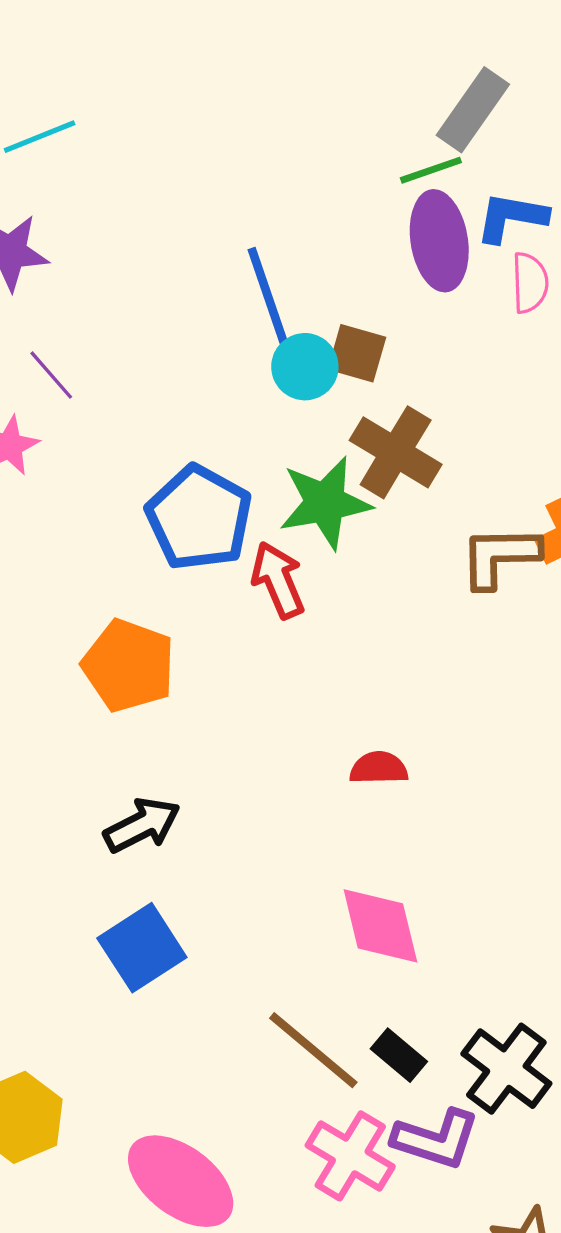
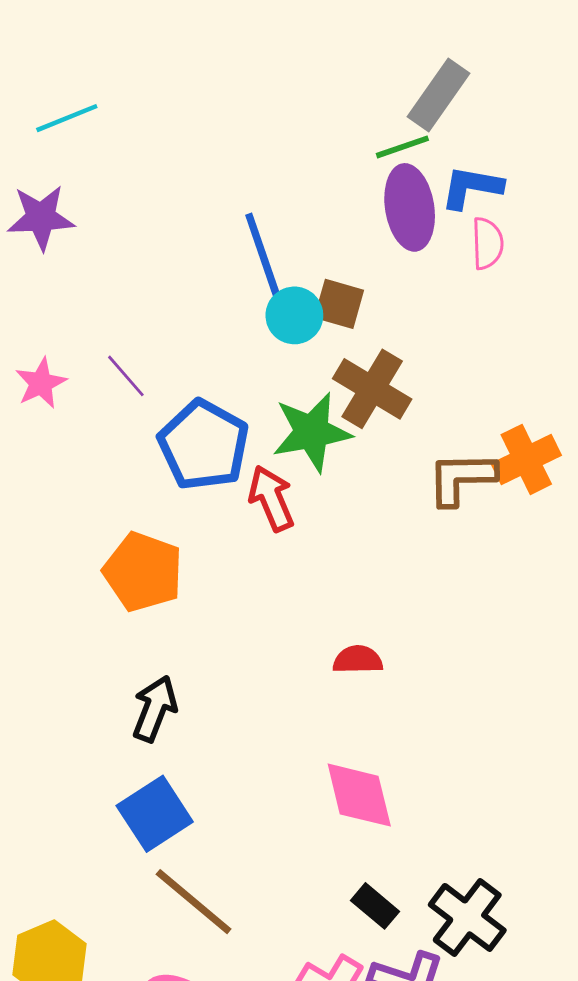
purple line: (51, 375) -> (126, 376), moved
black arrow: (142, 825) -> (155, 709), turned -42
brown line: (313, 1050) -> (194, 902), moved

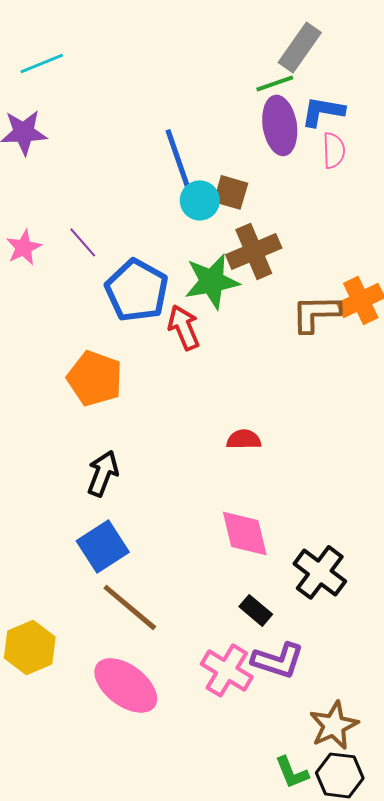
brown cross: (372, 389) -> (254, 251), turned 36
black cross: (467, 917) -> (320, 572), moved

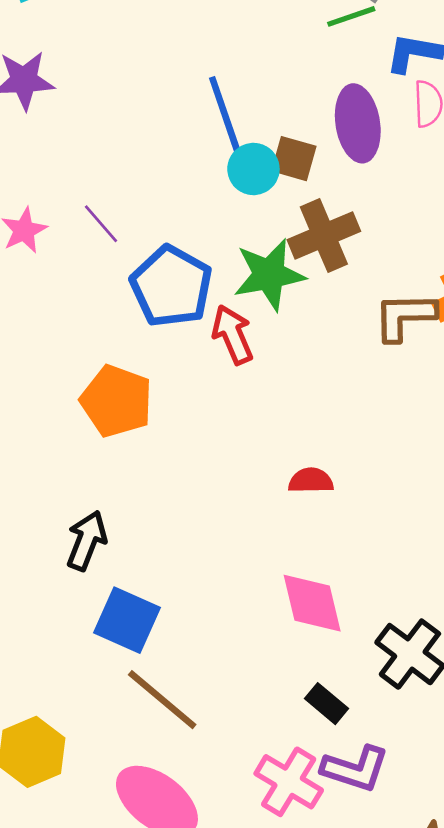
purple ellipse: (280, 125) -> (358, 123), moved
black arrow: (103, 473) -> (87, 541), moved
blue square: (103, 546) -> (127, 620), turned -33

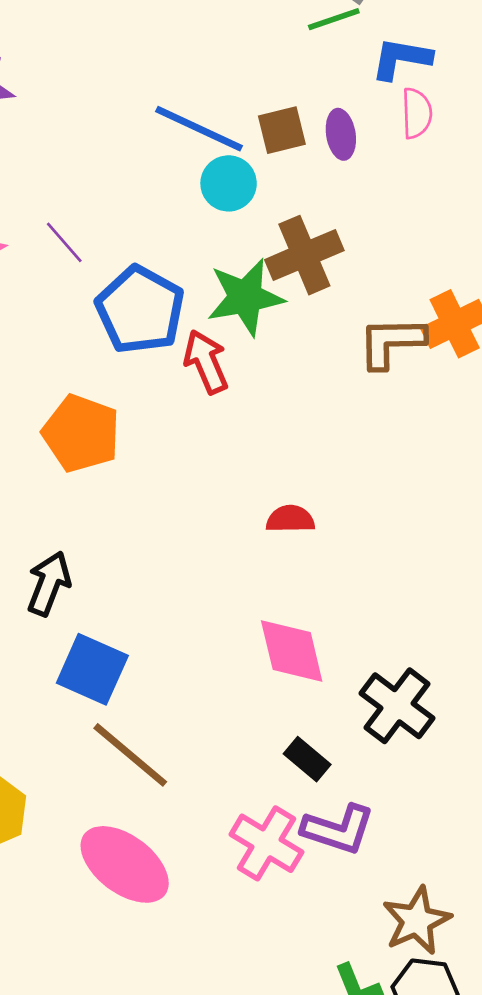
blue line: (226, 118) -> (199, 129), turned -46
purple ellipse: (358, 123) -> (341, 134), size x0.6
brown square: (294, 159) -> (282, 130), moved, turned -30

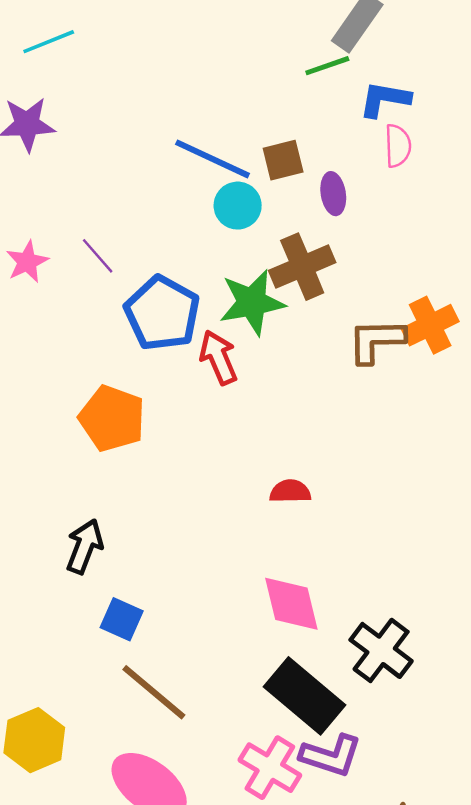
purple ellipse: (341, 134) -> (333, 194), moved
blue square: (92, 669) -> (122, 619), size x0.7
black rectangle: (307, 759) -> (305, 696), size x2.0

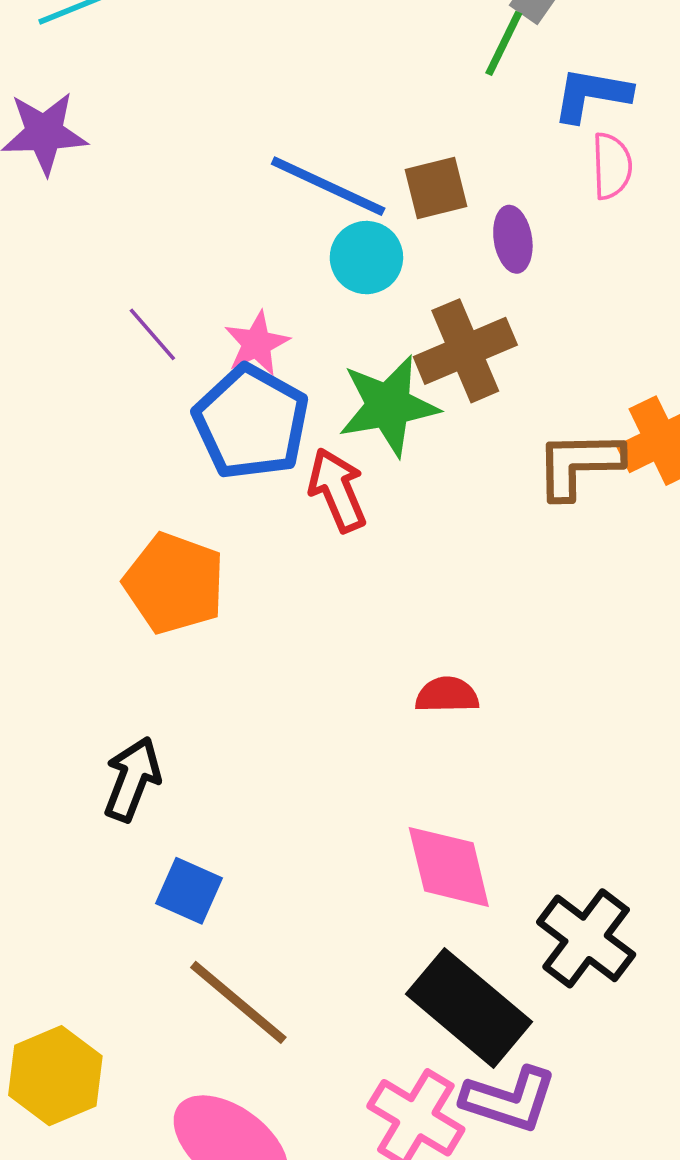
green line: (327, 66) -> (504, 43), turned -45
pink star: (27, 262) -> (257, 344), moved

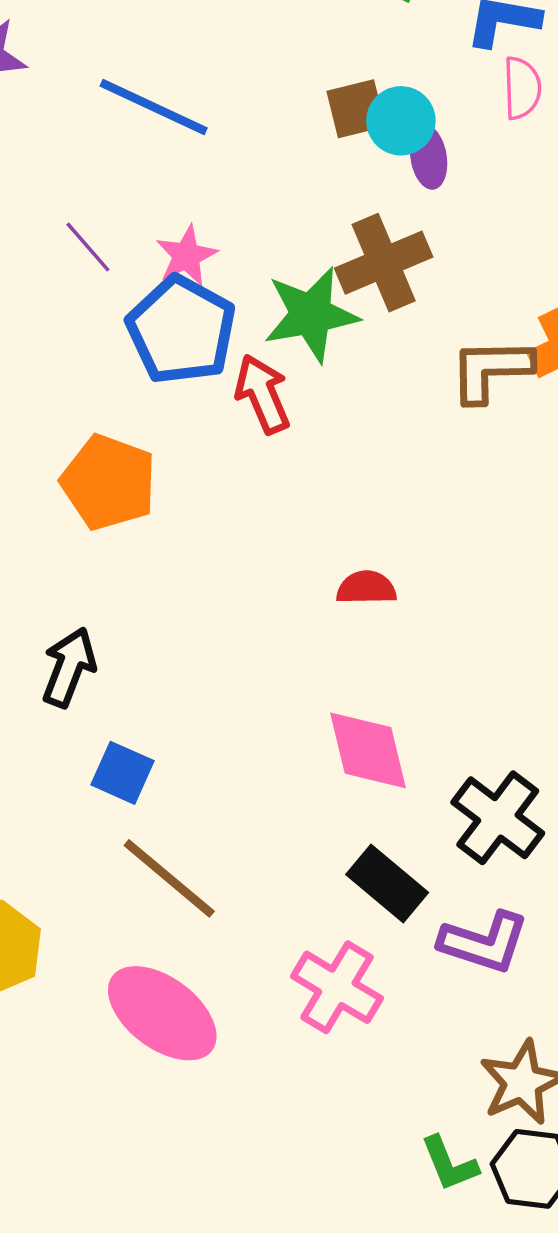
blue line: (328, 186) -> (154, 107), moved
cyan circle: (366, 258) -> (401, 121), moved
black rectangle: (469, 1008) -> (387, 884), size x0.7
purple L-shape: (509, 1099) -> (484, 942), moved

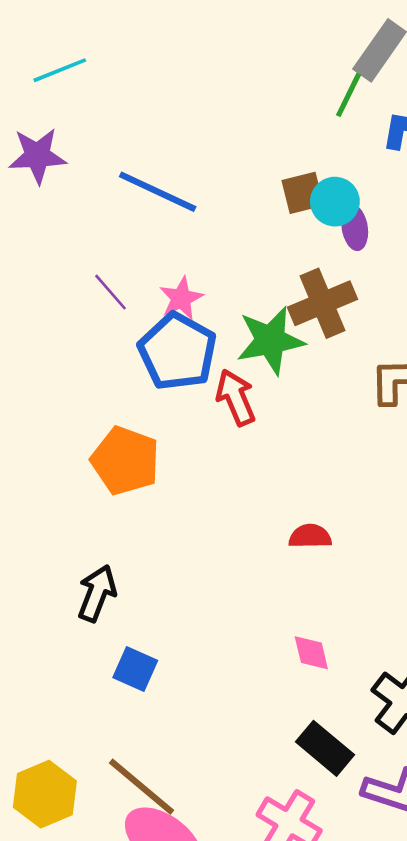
pink diamond: (368, 750) -> (311, 653), size x0.6
brown line: (169, 878) -> (142, 787), moved

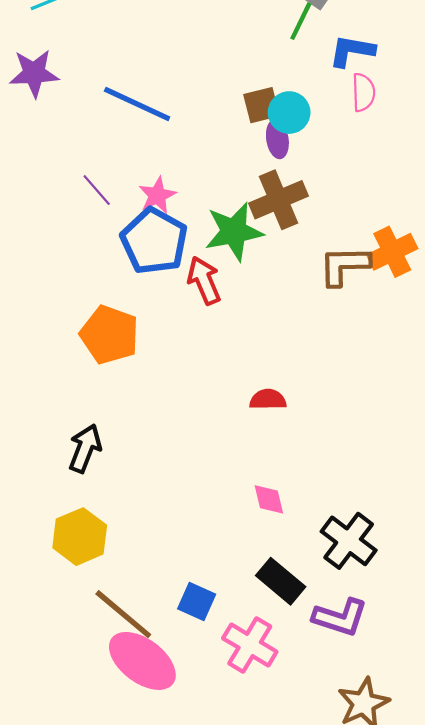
purple ellipse: (355, 228) -> (277, 139), moved
blue square: (135, 669) -> (197, 601), moved
yellow hexagon: (45, 794) -> (80, 537), moved

